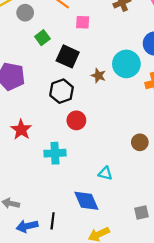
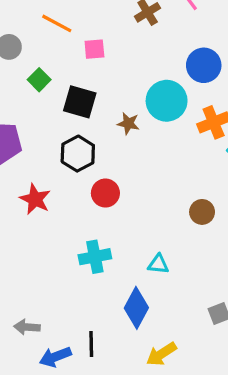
red star: (21, 130) -> (35, 199), moved
cyan cross: (55, 153) -> (95, 257), moved
blue diamond: (86, 201) -> (136, 308), turned 60

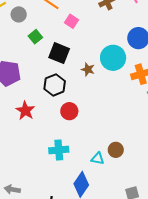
pink square: (94, 49) -> (72, 21), turned 32
brown circle: (202, 212) -> (116, 150), moved

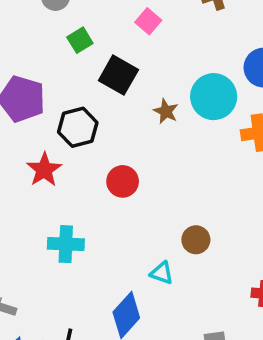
black hexagon: (55, 85) -> (78, 127), moved
cyan cross: (59, 150) -> (66, 244), moved
brown circle: (116, 150) -> (196, 240), moved

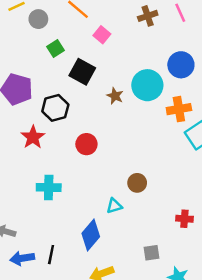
cyan triangle: (162, 273) -> (114, 206), turned -35

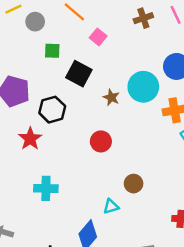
green square: (56, 49) -> (52, 51), turned 35
red circle: (86, 144) -> (101, 141), moved

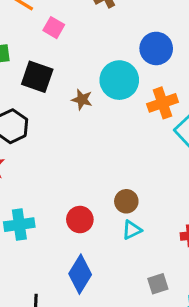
red circle: (101, 141) -> (80, 220), moved
cyan triangle: (111, 206) -> (132, 230), moved

